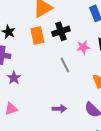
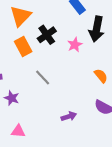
gray line: (65, 65) -> (43, 78), moved
pink triangle: (11, 109) -> (18, 131), turned 40

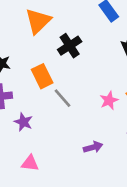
pink star: (75, 45) -> (109, 100), moved
orange rectangle: (23, 46) -> (42, 76), moved

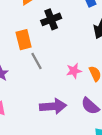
purple arrow: (93, 147) -> (53, 106), size x1.6

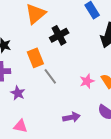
purple arrow: (53, 106) -> (71, 117), size x0.7

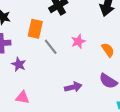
orange rectangle: (35, 58) -> (35, 29), turned 36
pink star: (87, 81) -> (78, 41), moved

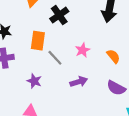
purple star: (19, 64) -> (34, 81), moved
purple arrow: (73, 87) -> (79, 82), moved

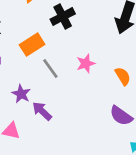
orange rectangle: (38, 41) -> (32, 45), turned 42
purple arrow: (79, 82) -> (42, 111), moved, turned -126

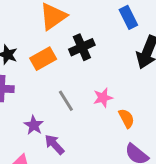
orange rectangle: (32, 45) -> (43, 59), moved
orange semicircle: (123, 76) -> (126, 118), moved

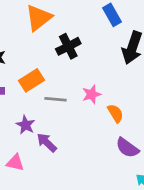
orange rectangle: (43, 59) -> (32, 80), moved
gray line: (66, 101) -> (56, 99), turned -50

